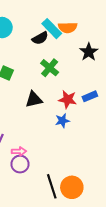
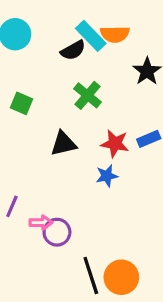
purple circle: (20, 164) -> (57, 232), moved

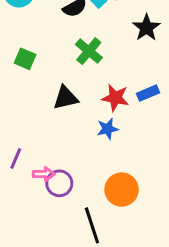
orange circle: (121, 277) -> (122, 190), moved

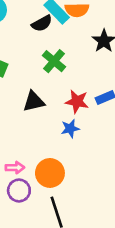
purple circle: (59, 183) -> (19, 190), moved
orange circle: (122, 190) -> (50, 173), moved

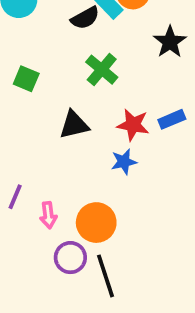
pink arrow: (15, 168) -> (48, 215), turned 84
purple circle: (19, 190) -> (70, 258), moved

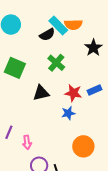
green square: (26, 79) -> (15, 68), size x1.5
orange circle: (96, 223) -> (83, 146), moved

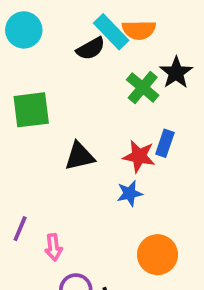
green cross: (56, 63) -> (143, 88), moved
green square: (15, 68) -> (31, 110), turned -30
blue rectangle: (94, 90) -> (165, 143), moved, turned -48

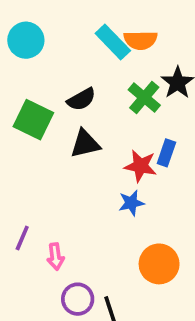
black semicircle: (91, 49) -> (81, 99), moved
green square: (31, 110) -> (33, 120), turned 33
black triangle: (79, 156) -> (85, 144), moved

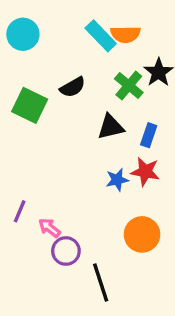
black triangle: (85, 144) -> (111, 127), moved
red star: (141, 166) -> (145, 172), moved
pink arrow: (55, 257) -> (49, 228), turned 135
purple circle: (78, 299) -> (66, 251), moved

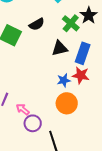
blue rectangle: (149, 135) -> (83, 53), size x1.5
orange circle: (142, 234) -> (67, 103), moved

